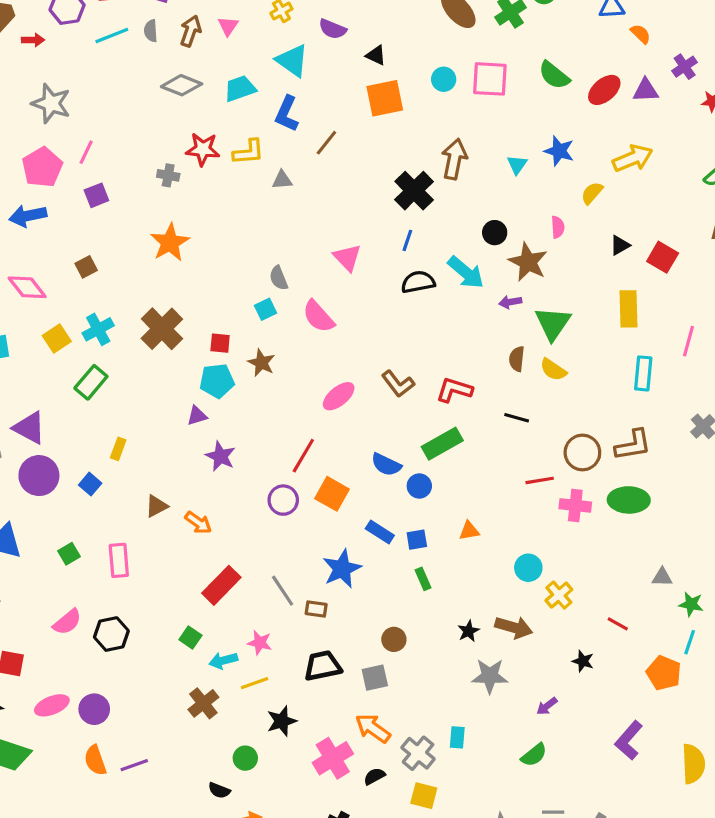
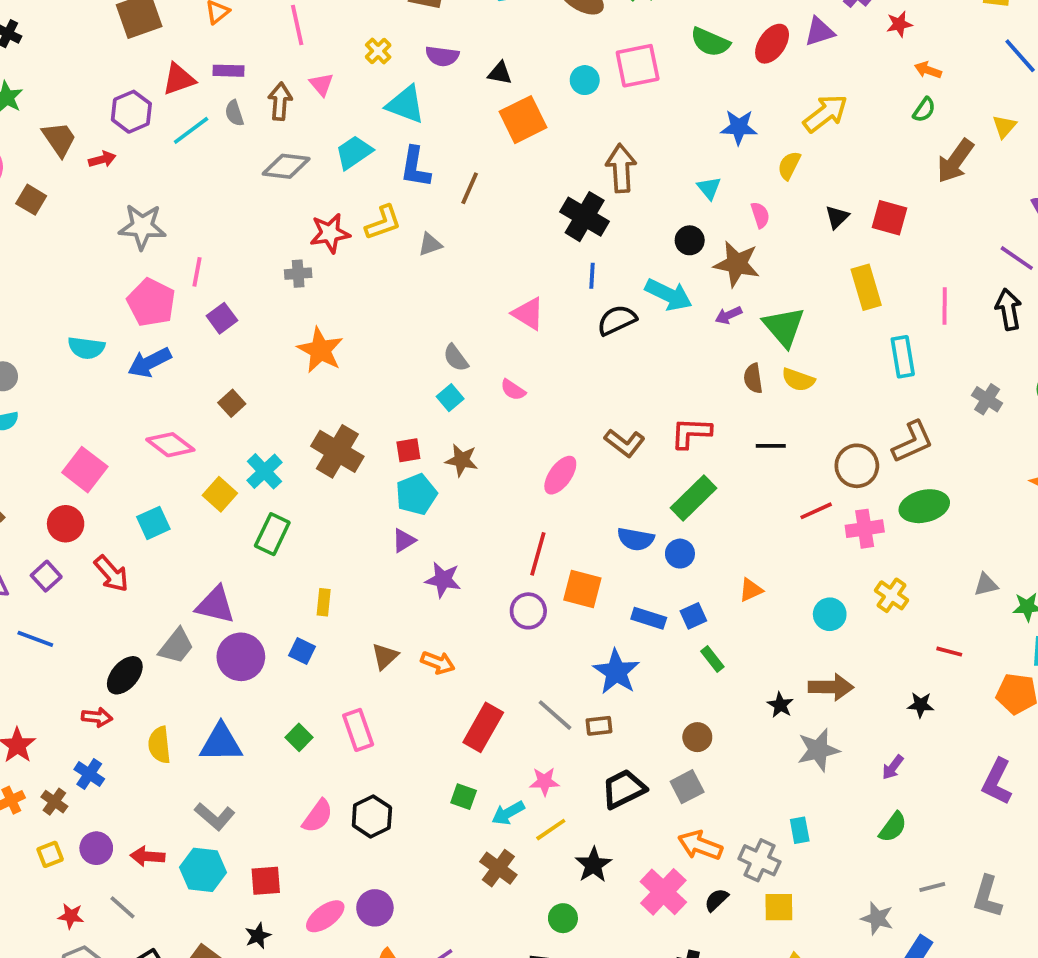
cyan triangle: (517, 165) -> (709, 188), moved
pink semicircle: (318, 316) -> (513, 390), size x0.6
yellow cross: (559, 595) -> (892, 595), moved

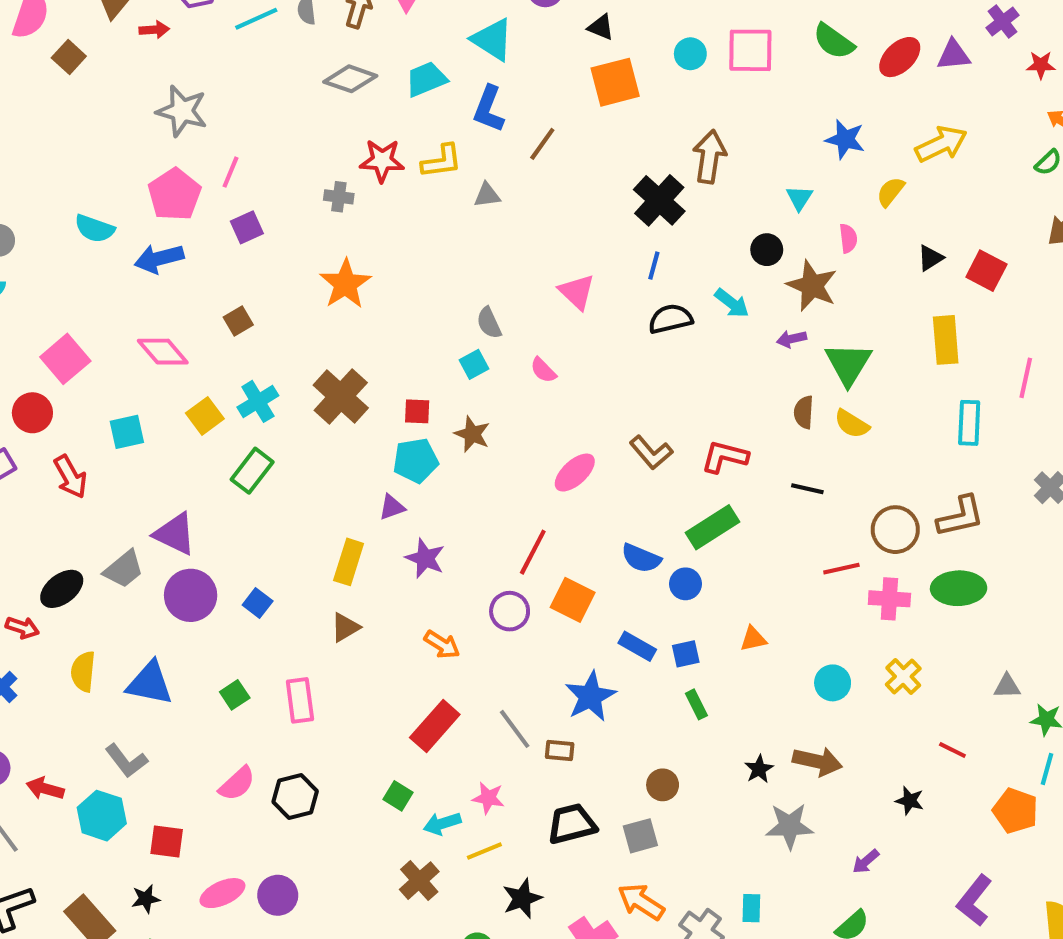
cyan arrow: (669, 295) -> (732, 303), size x0.7
yellow rectangle: (324, 602) -> (349, 562), moved, size x1.5
orange arrow: (438, 663) -> (442, 645), moved

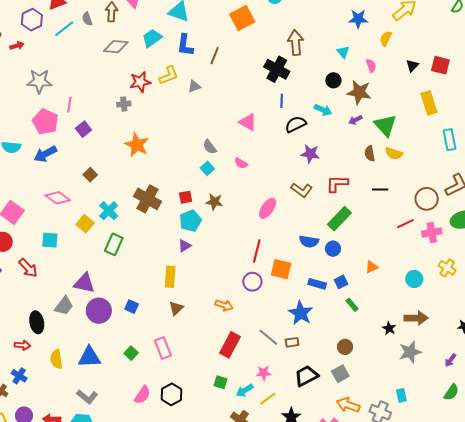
cyan square: (127, 432) -> (50, 240), turned 30
purple star: (425, 558) -> (310, 154), moved
black ellipse: (62, 589) -> (37, 322), turned -50

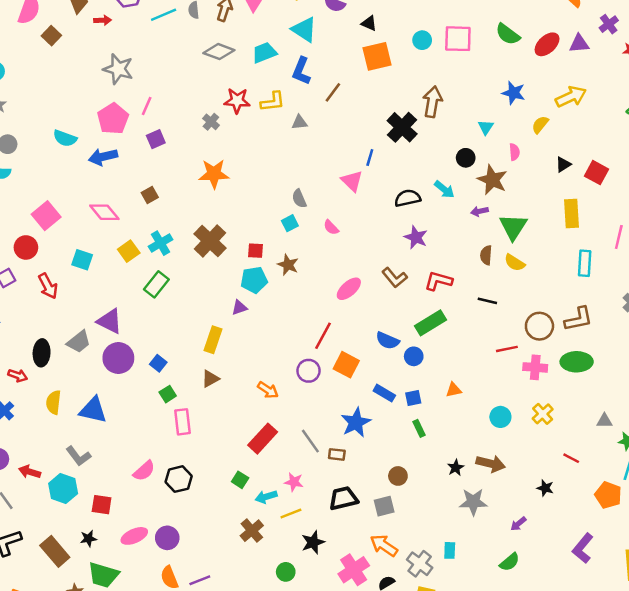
blue line: (282, 101) -> (370, 157), moved
gray cross: (124, 104) -> (211, 122), turned 32
orange star: (137, 145) -> (214, 174), turned 30
green square: (131, 353) -> (168, 394), moved

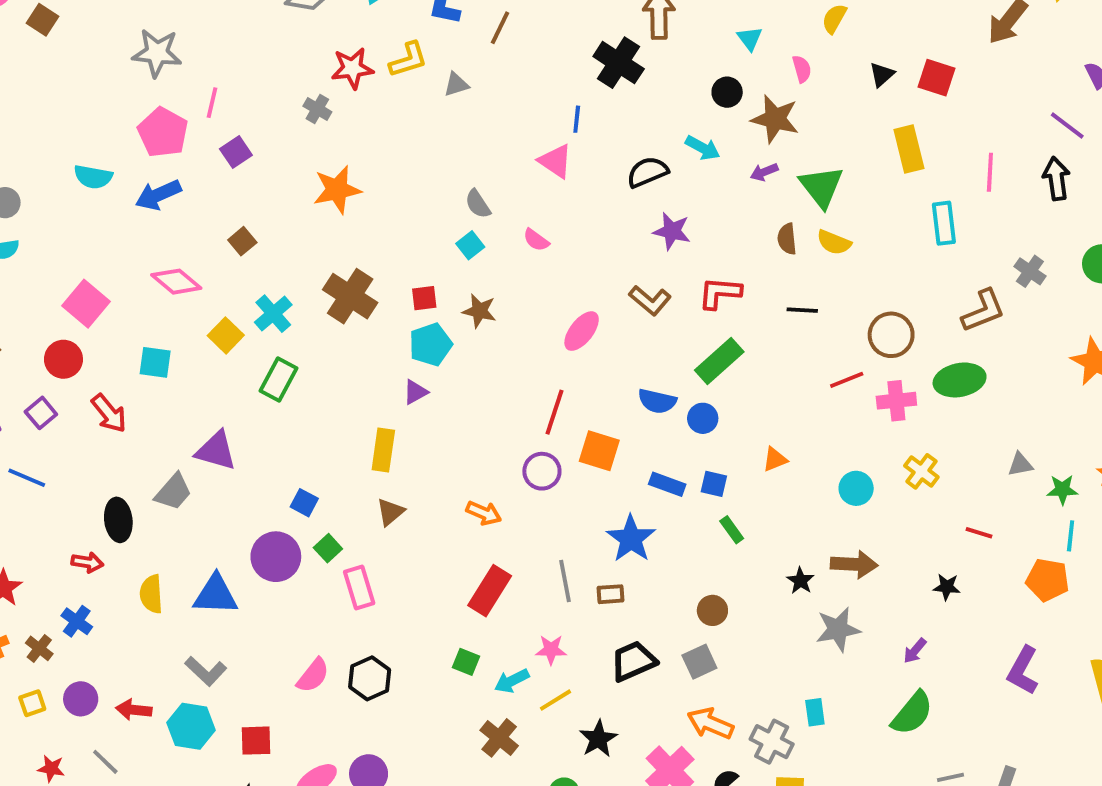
brown L-shape: (578, 319) -> (983, 311), moved
purple circle: (118, 358) -> (276, 557), moved
blue square: (413, 398) -> (714, 484), turned 35
gray line: (310, 441) -> (565, 581), turned 35
green semicircle: (510, 562) -> (912, 713), size x1.4

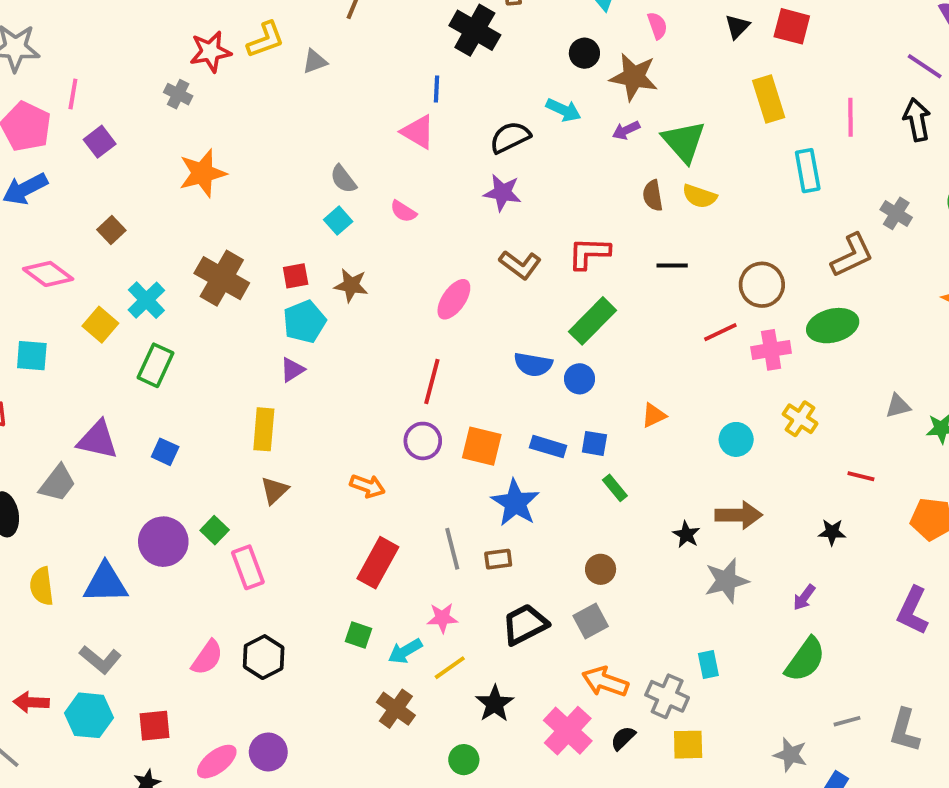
purple star: (672, 231) -> (502, 193), moved
orange square: (599, 451) -> (482, 446), moved
blue square: (304, 503) -> (165, 452), moved

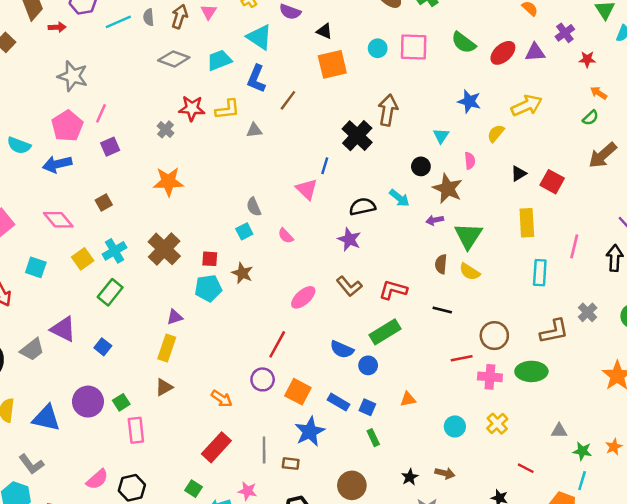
purple triangle: (292, 370) -> (175, 317), moved
brown arrow: (739, 515) -> (445, 473), size x0.7
brown circle: (601, 569) -> (352, 485), size x1.5

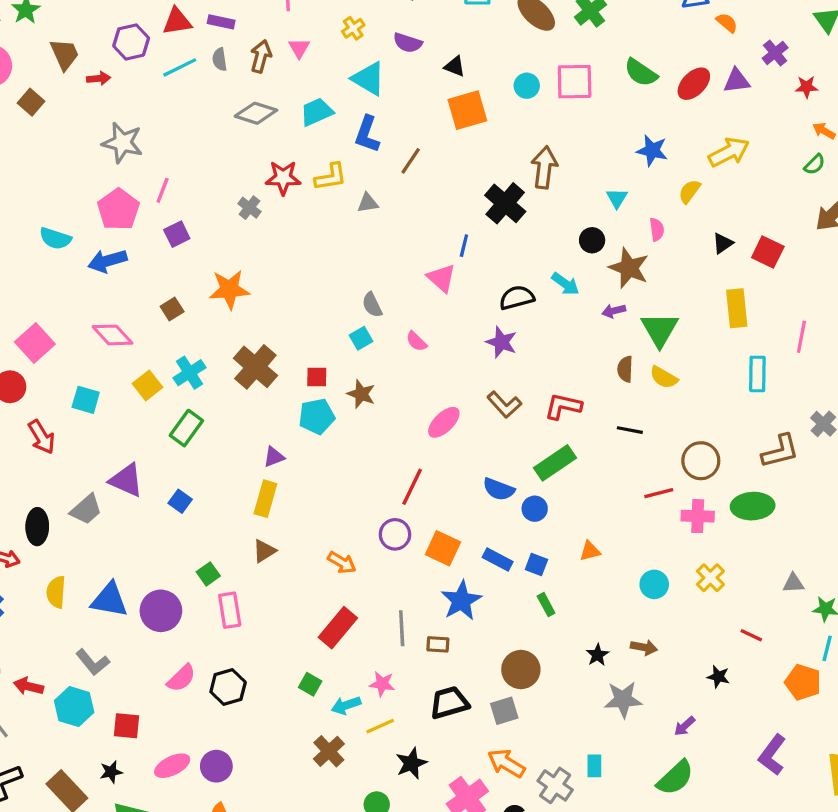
orange star: (168, 182) -> (229, 289), moved
purple circle: (88, 402) -> (161, 611), moved

